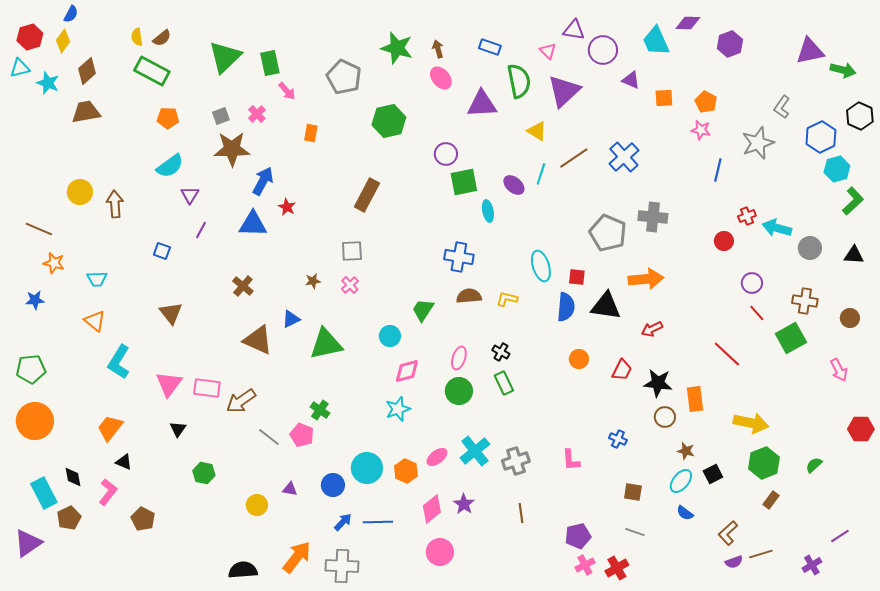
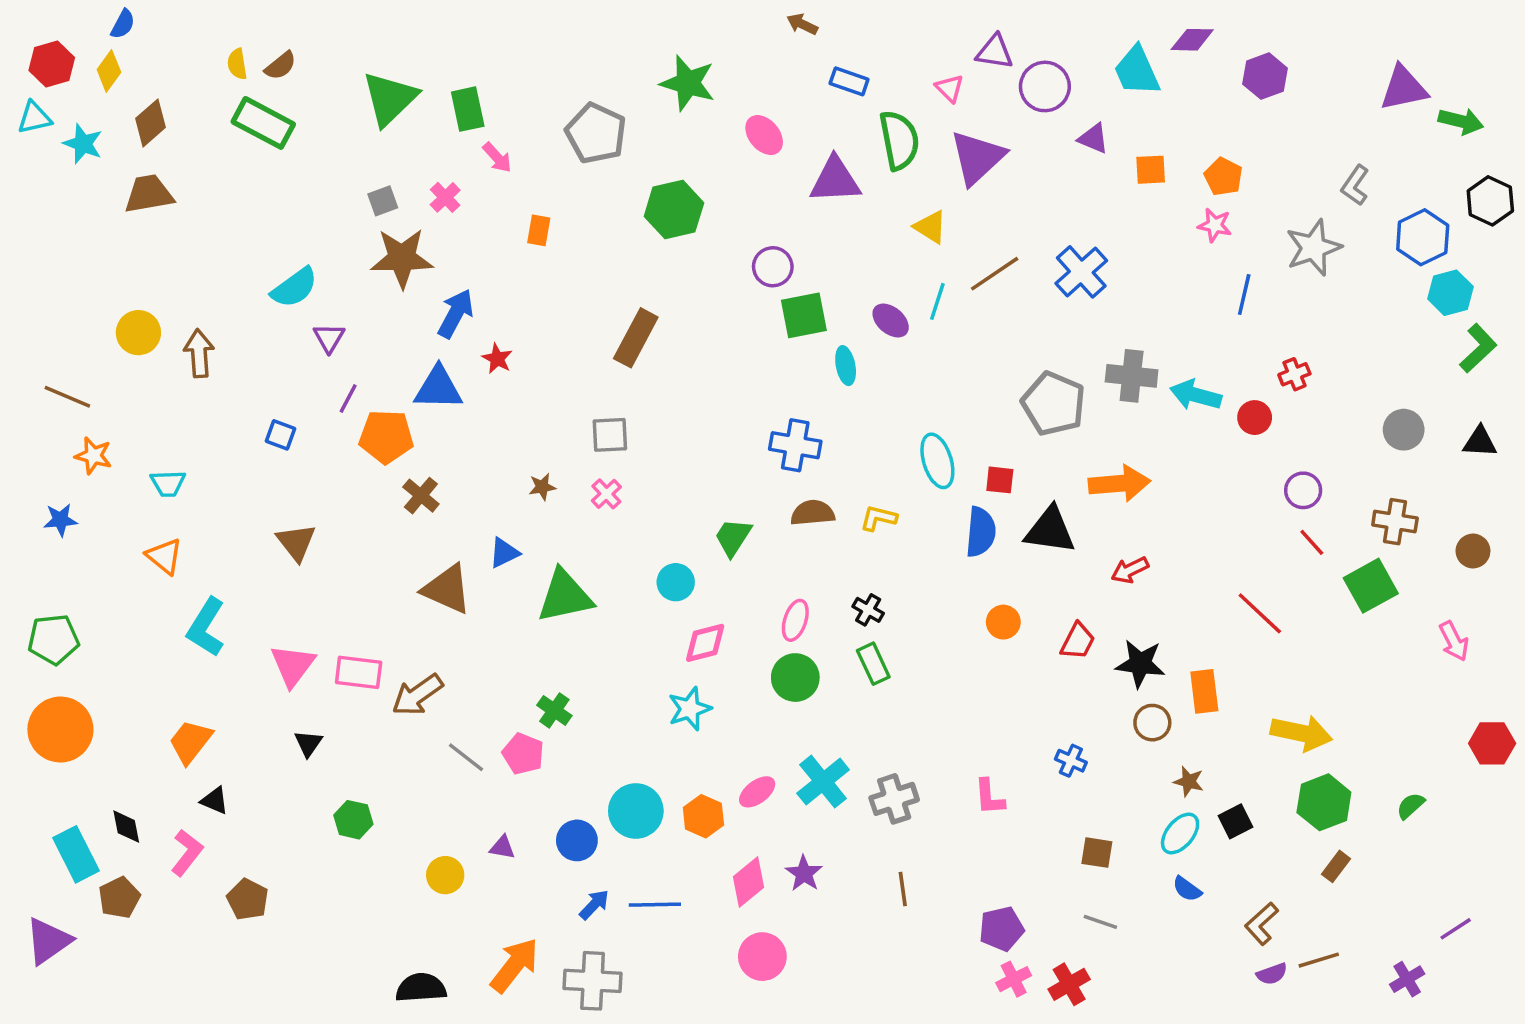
brown arrow: (438, 49) -> (802, 24), moved, turned -48
orange pentagon: (168, 118) -> (386, 437), moved, size x1.4
cyan arrow: (777, 228) -> (1196, 395), moved

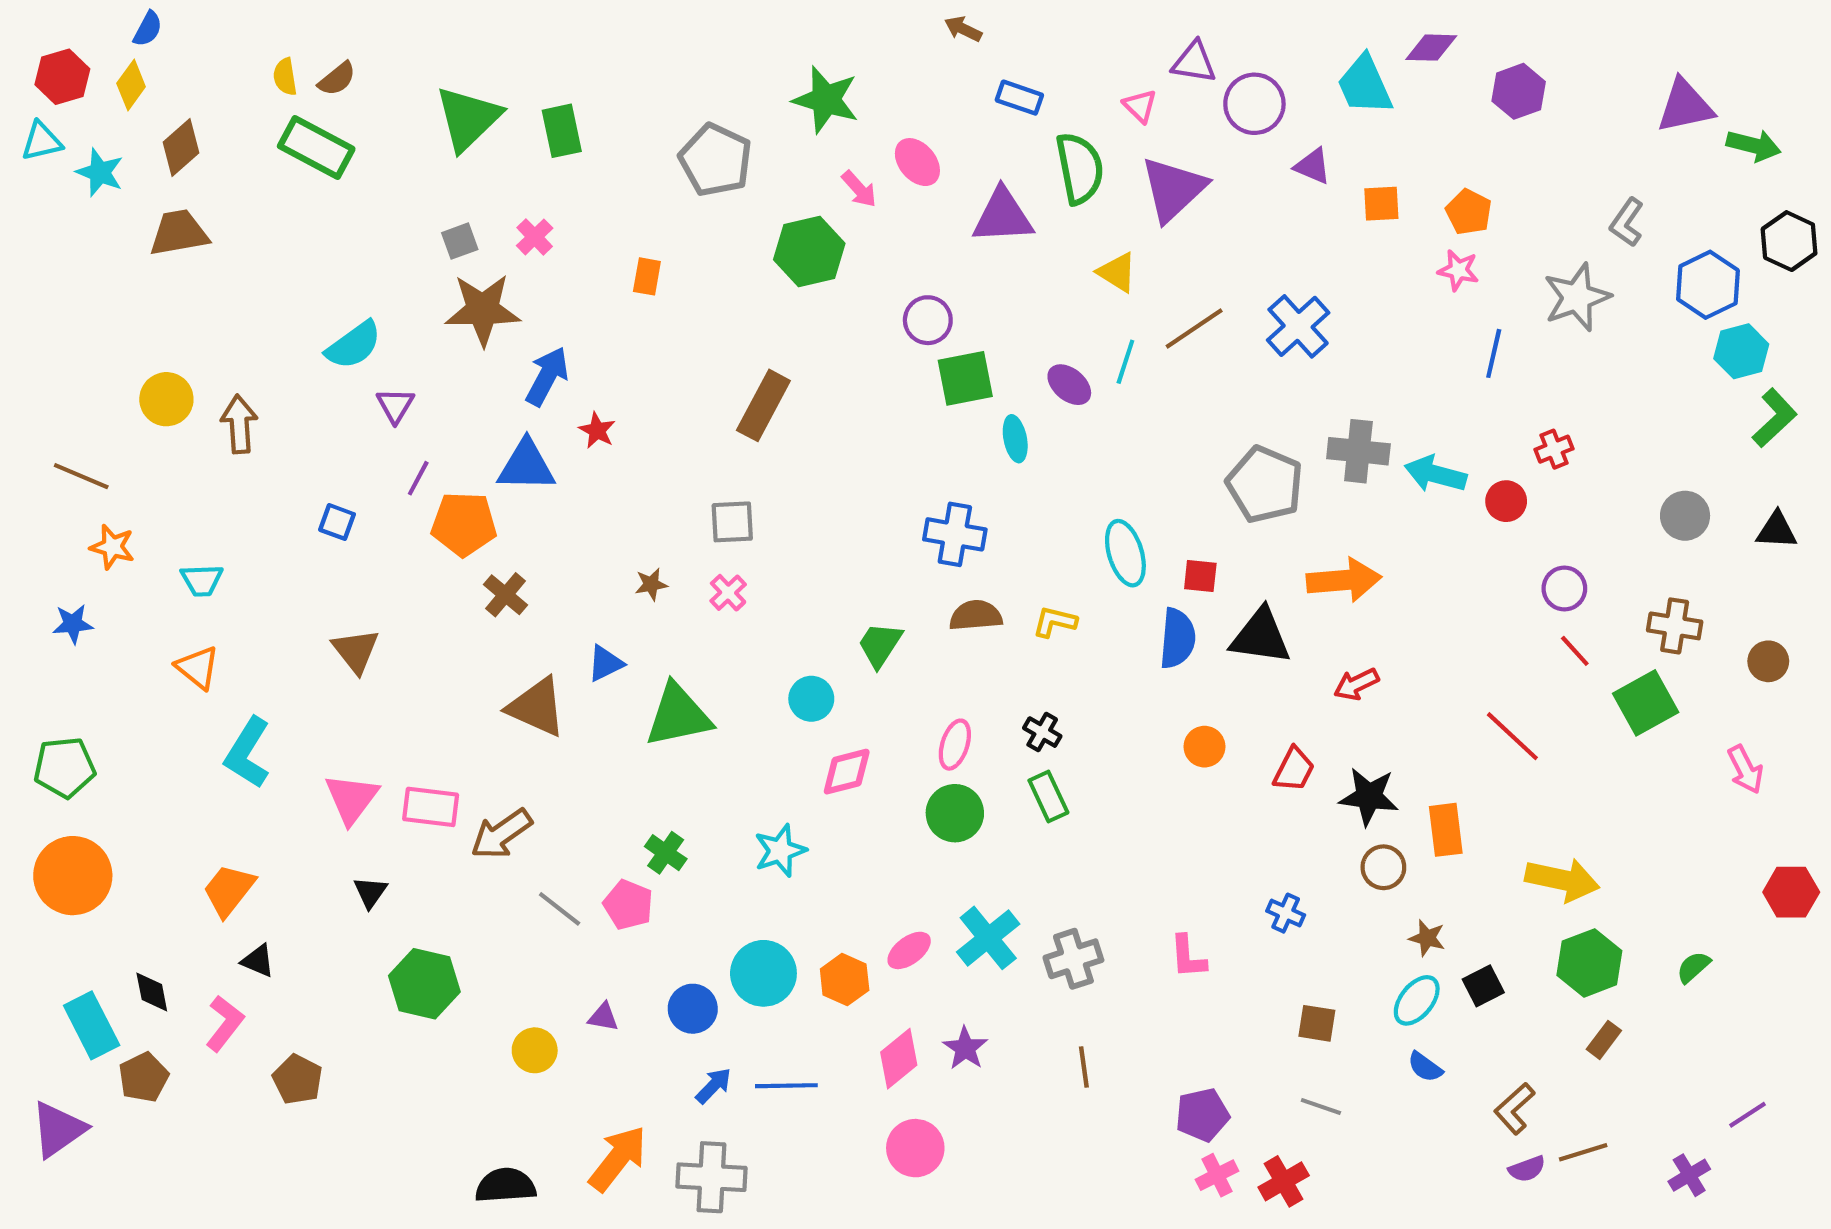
pink arrow: (497, 158) -> (859, 189), moved
cyan star: (690, 709) -> (780, 851), moved
green hexagon: (353, 820) -> (424, 984), size x1.5

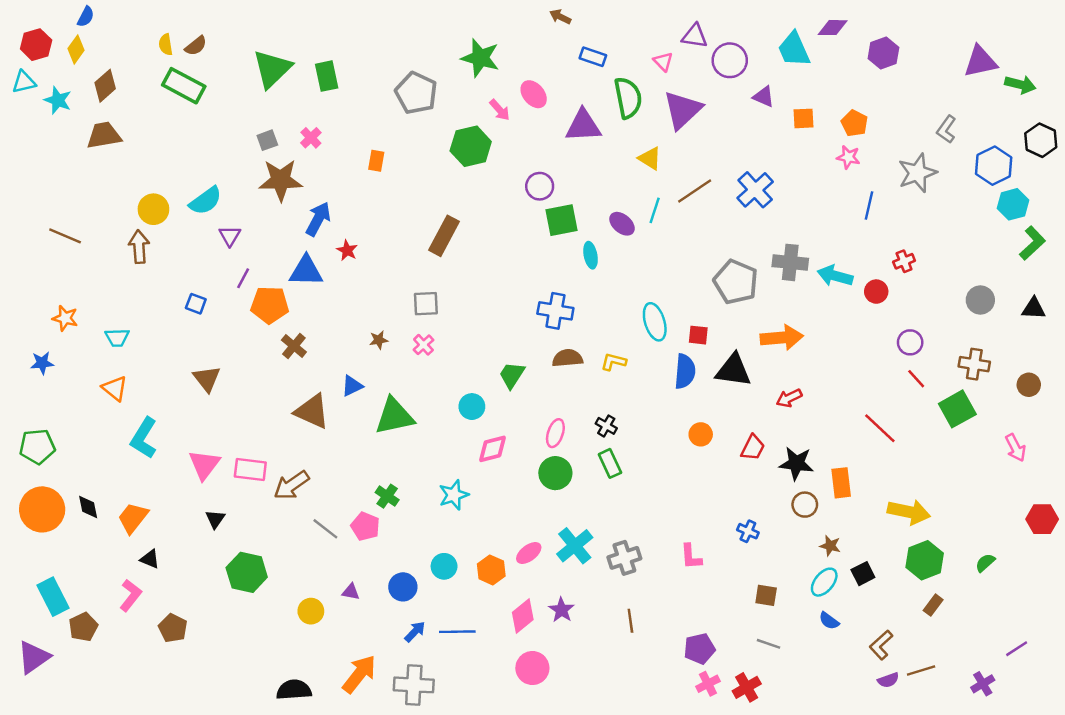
yellow circle: (166, 399) -> (153, 209), moved
brown line: (81, 476) -> (65, 236), moved
cyan circle: (763, 973) -> (444, 566), size x0.7
black diamond: (152, 992) -> (88, 507), moved

